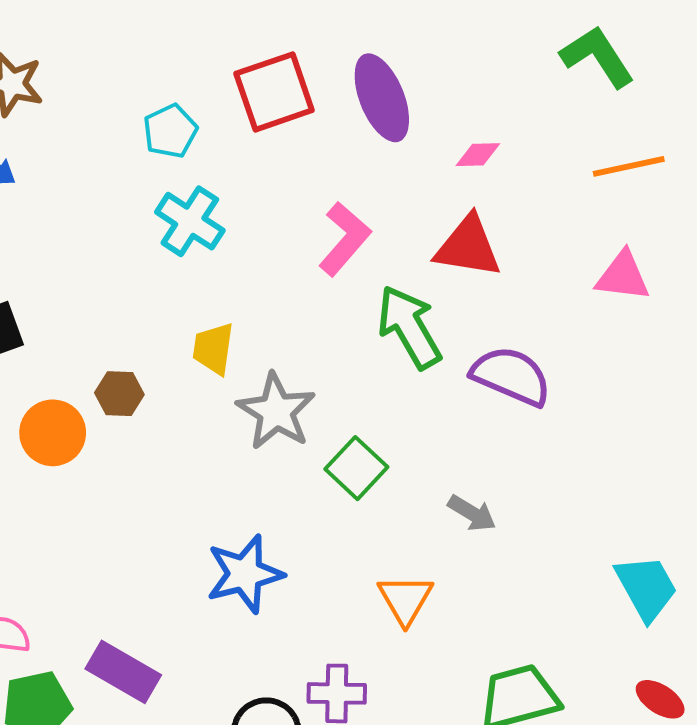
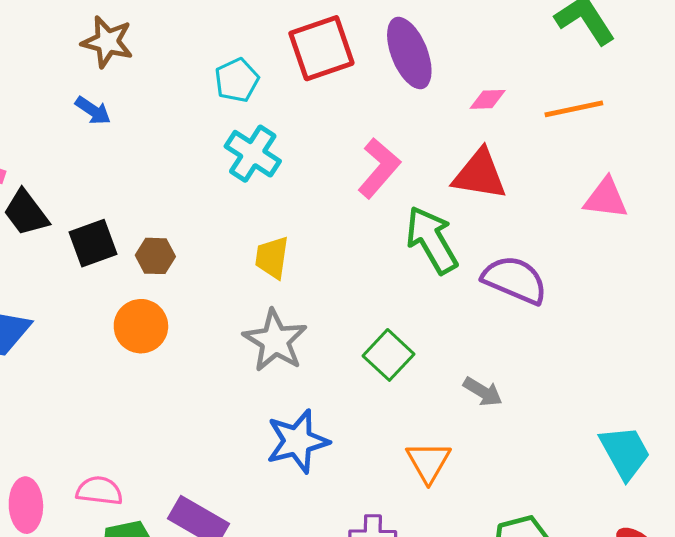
orange line: (629, 166) -> (574, 109), moved
brown hexagon: (119, 394) -> (155, 256), moved
gray star: (276, 411) -> (275, 341), moved

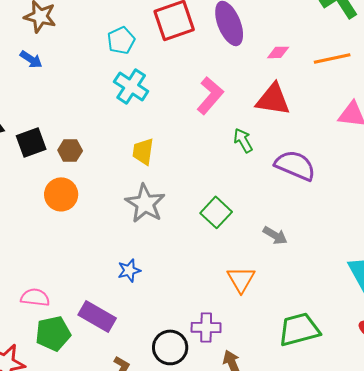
green arrow: (432, 240) -> (243, 140), size x0.6
blue star: (297, 441) -> (129, 270), moved, size x0.6

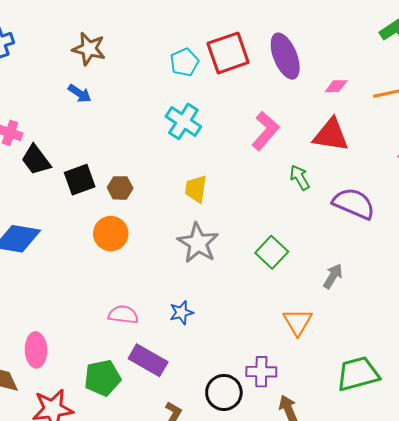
cyan pentagon: (121, 40) -> (184, 62), moved
gray arrow: (275, 235) -> (333, 276), turned -90
pink semicircle: (35, 297) -> (123, 315), moved

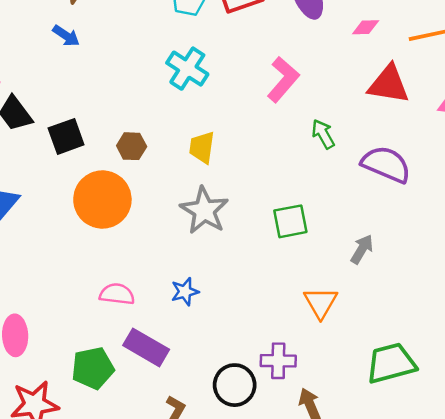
red triangle: (331, 135) -> (389, 84), moved
brown hexagon: (120, 188) -> (132, 146), moved
orange circle: (111, 234) -> (102, 200), size x1.4
green square: (272, 252) -> (290, 221), turned 36

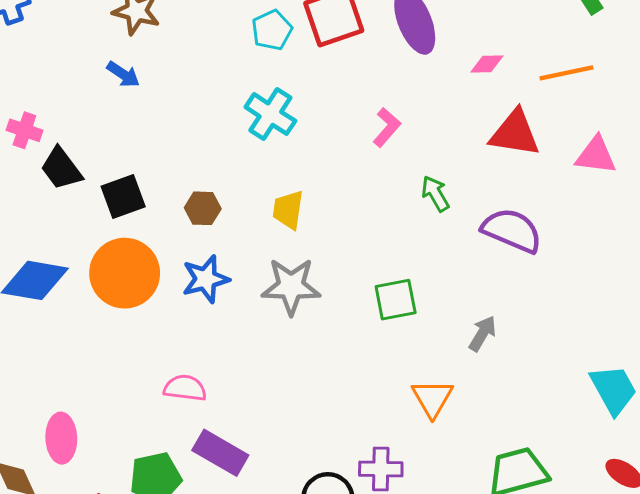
pink L-shape: (283, 79) -> (387, 127), size x0.7
orange circle: (102, 200) -> (125, 273), moved
gray star: (204, 210) -> (291, 286), turned -30
blue star: (185, 292) -> (206, 279), moved, size x1.4

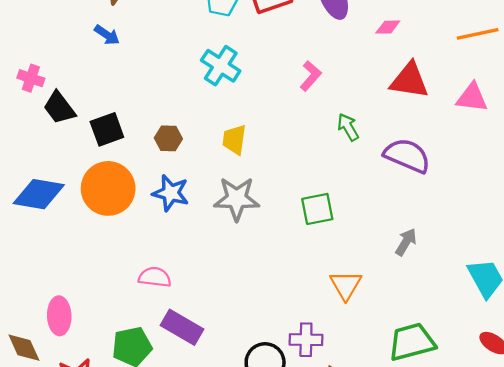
orange line: (566, 73) -> (478, 34), moved
blue star: (206, 279) -> (171, 193), turned 30
gray arrow: (482, 333) -> (406, 242), moved

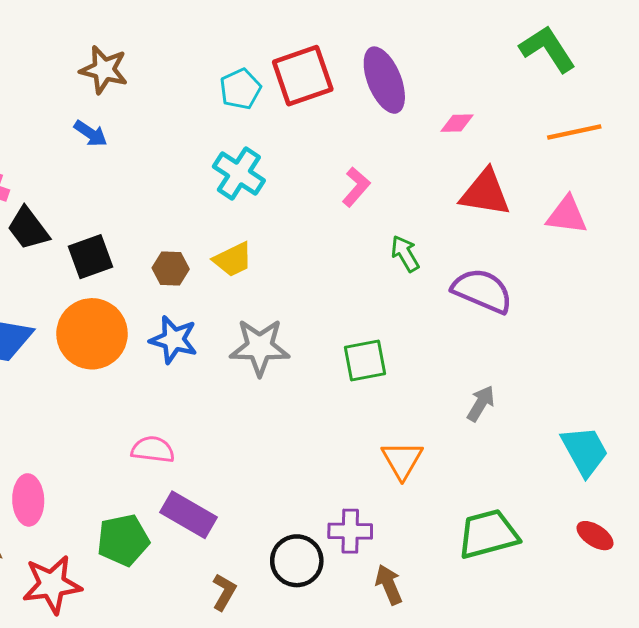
yellow trapezoid: (234, 140) -> (233, 260), moved, turned -124

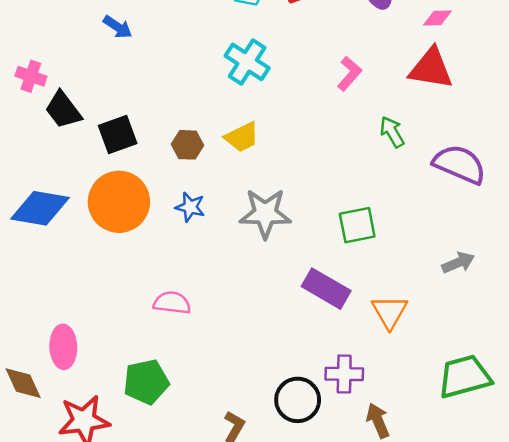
red triangle: (485, 193) -> (431, 68), moved
blue star: (174, 340) -> (190, 207), size x0.7
gray arrow: (481, 404) -> (458, 263), turned 36
purple rectangle: (188, 515) -> (326, 289), moved

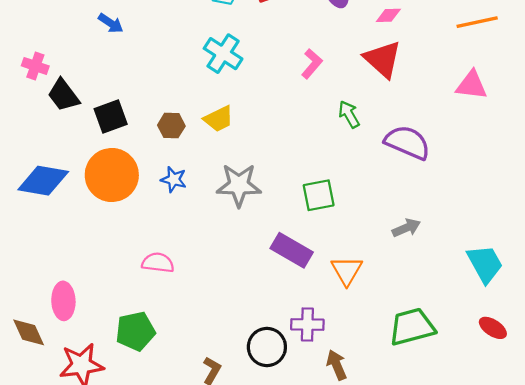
red triangle: (431, 68) -> (383, 59), turned 33

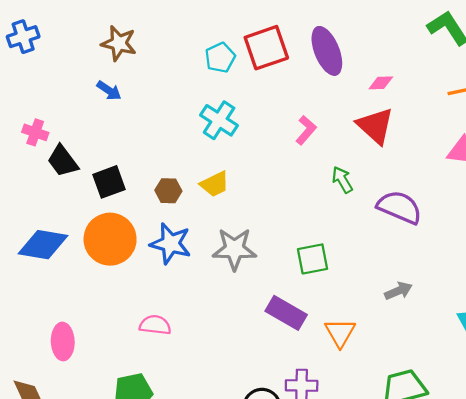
blue star: (174, 179) -> (171, 244), size x1.6
pink ellipse: (63, 301) -> (63, 341), moved

